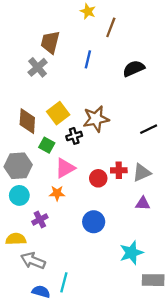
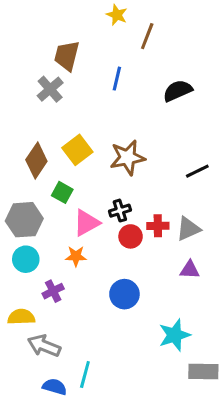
brown diamond: (27, 121) -> (36, 161), turned 30
black cross: (74, 136) -> (120, 211), moved

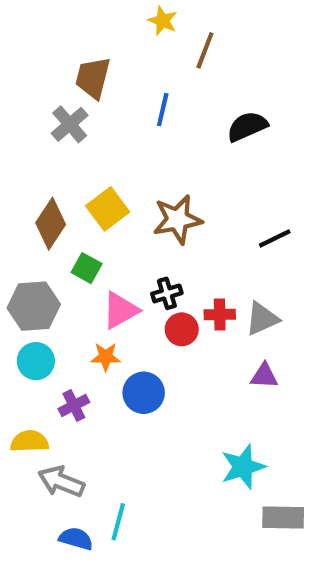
blue circle: (124, 294) -> (144, 393), moved

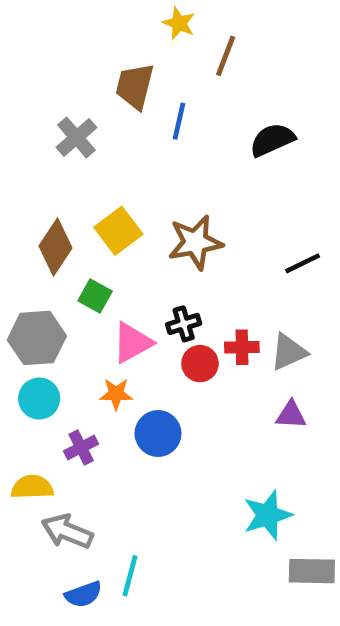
brown trapezoid: (93, 78) -> (135, 86), moved
blue semicircle: (76, 539) -> (83, 594), turned 144

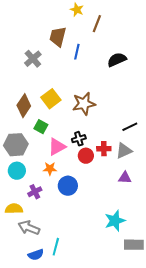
black line: (303, 263) -> (130, 127), moved

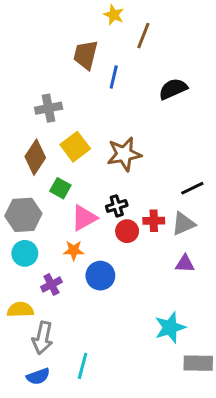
gray cross: (33, 59) -> (49, 108), moved, turned 30
gray arrow: (29, 228) -> (43, 338), turned -100
blue semicircle: (36, 255) -> (38, 376), moved

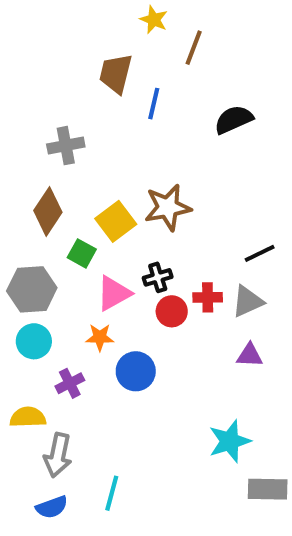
yellow square: (75, 147) -> (116, 221), moved

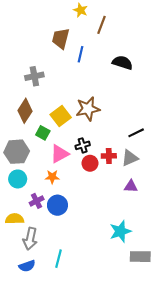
black semicircle: (234, 120) -> (122, 63), turned 42
blue circle: (136, 371) -> (57, 205), moved

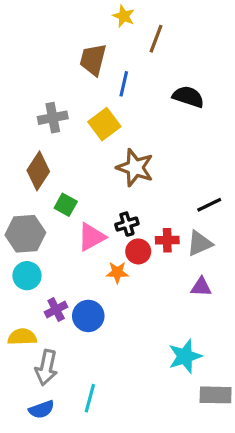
brown star: (88, 109) -> (135, 168), turned 30
yellow square: (61, 116) -> (104, 124), moved
orange star: (52, 177) -> (117, 272), moved

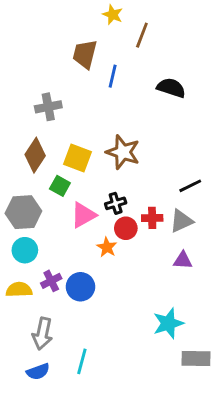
yellow square: (104, 124) -> (78, 158), moved, turned -32
orange star: (117, 272) -> (107, 247), turned 30
yellow semicircle: (22, 337) -> (19, 290), moved

